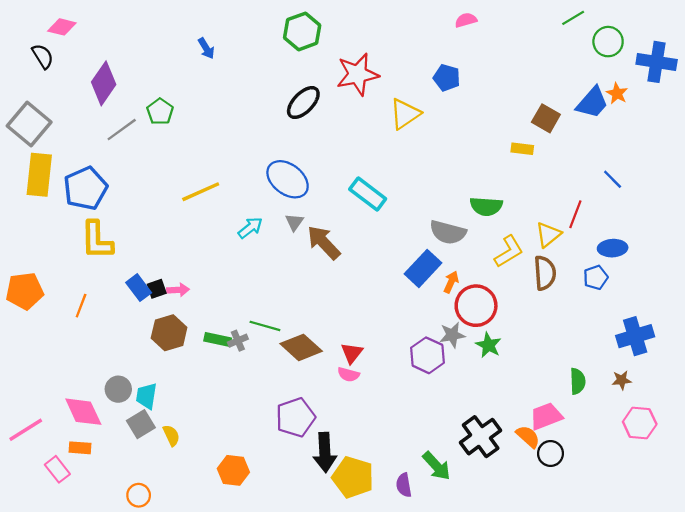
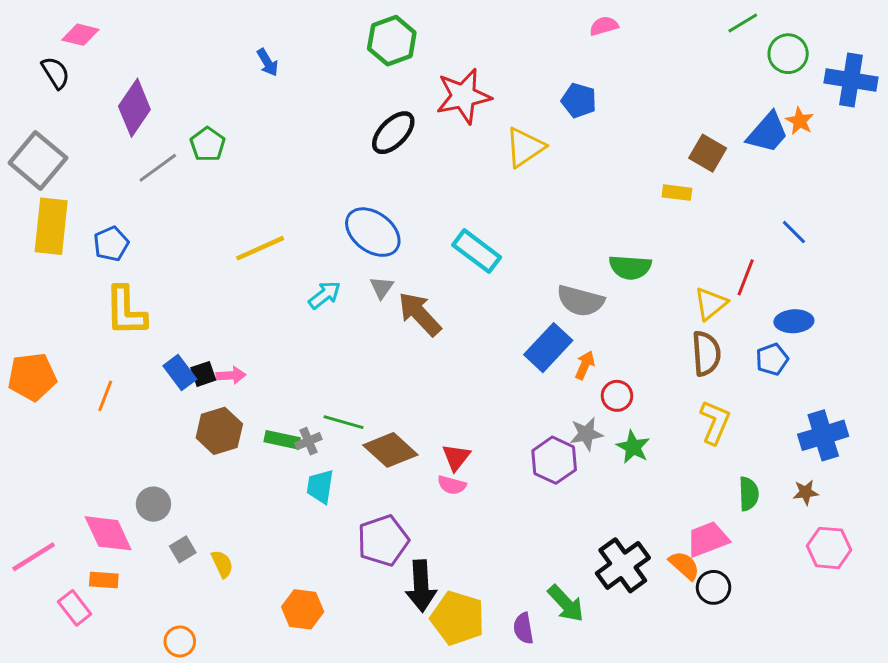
blue pentagon: (86, 188) -> (111, 244), size x0.6
yellow L-shape: (509, 251) -> (715, 422), moved, turned -36
red circle: (476, 306) -> (617, 396), size x0.6
cyan trapezoid: (146, 396) -> (320, 486), moved
gray square: (141, 424) -> (183, 549), size x0.7

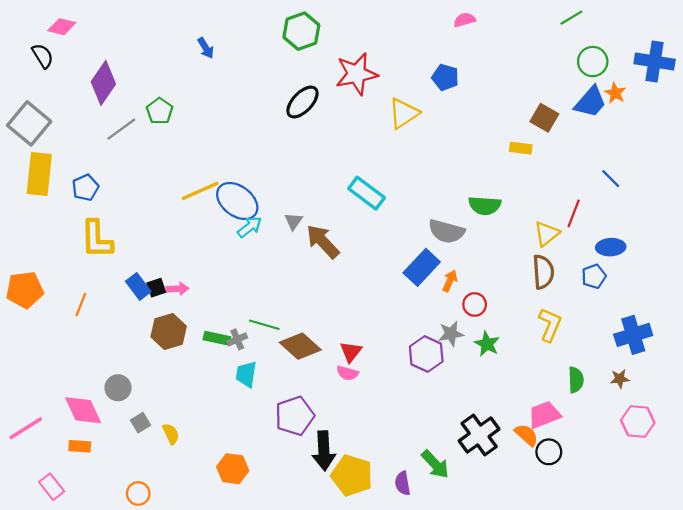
green circle: (788, 54) -> (593, 62), moved
blue ellipse: (373, 232) -> (237, 201), moved
pink rectangle: (75, 608) -> (52, 487), moved

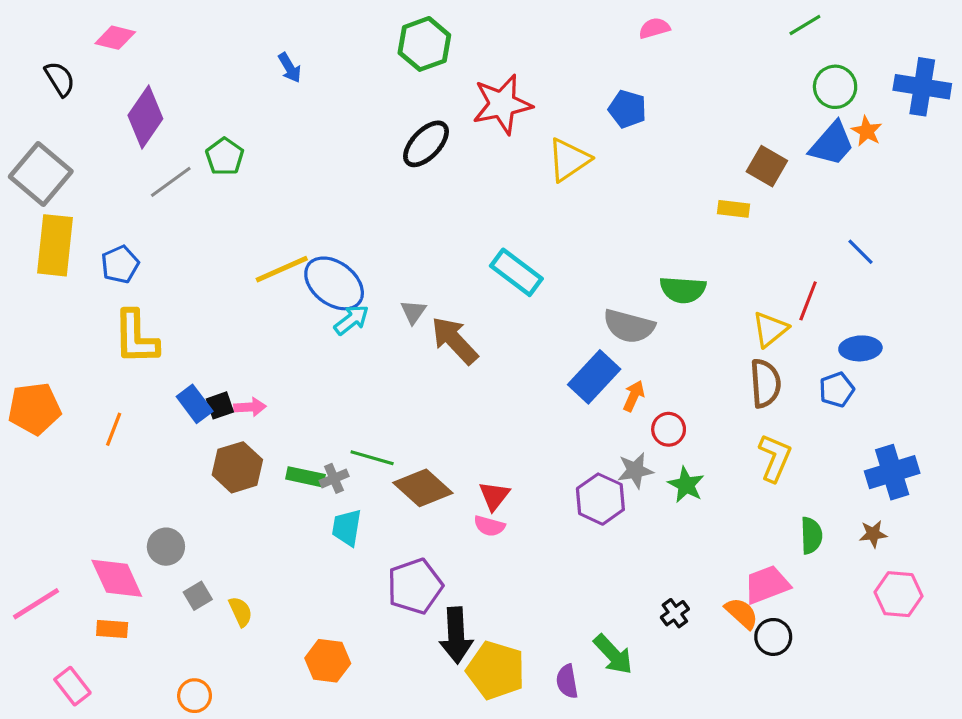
pink diamond: (62, 27) -> (115, 38), moved
black cross: (479, 435) -> (675, 613), size x0.5

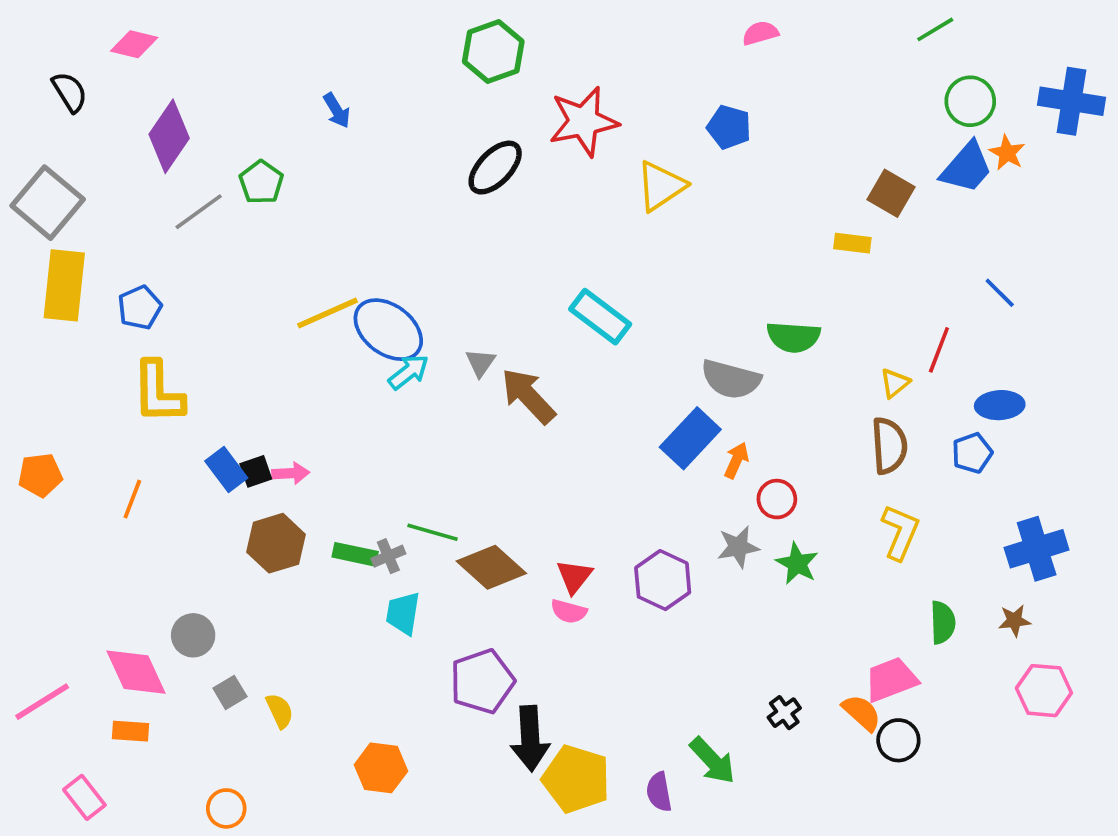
blue arrow: (290, 68) -> (337, 110), moved
yellow triangle: (770, 329) -> (895, 383), size x0.7
orange pentagon: (34, 409) -> (40, 475), size x0.7
purple hexagon: (600, 499) -> (663, 580), moved

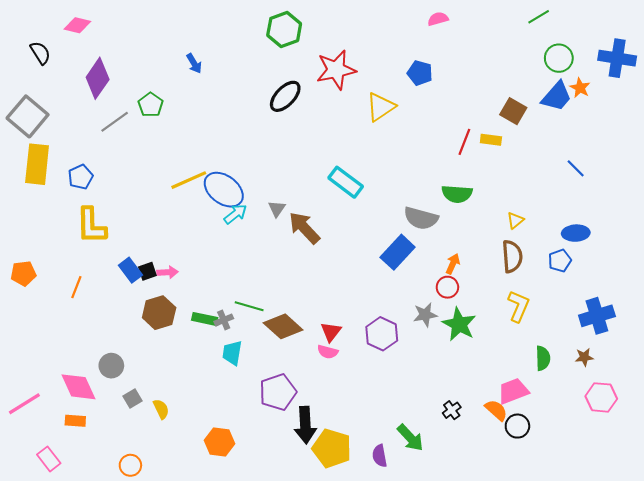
red line: (939, 350) -> (464, 142), moved
orange arrow: (736, 460) -> (453, 264), moved
green star: (797, 563) -> (459, 324), size x1.4

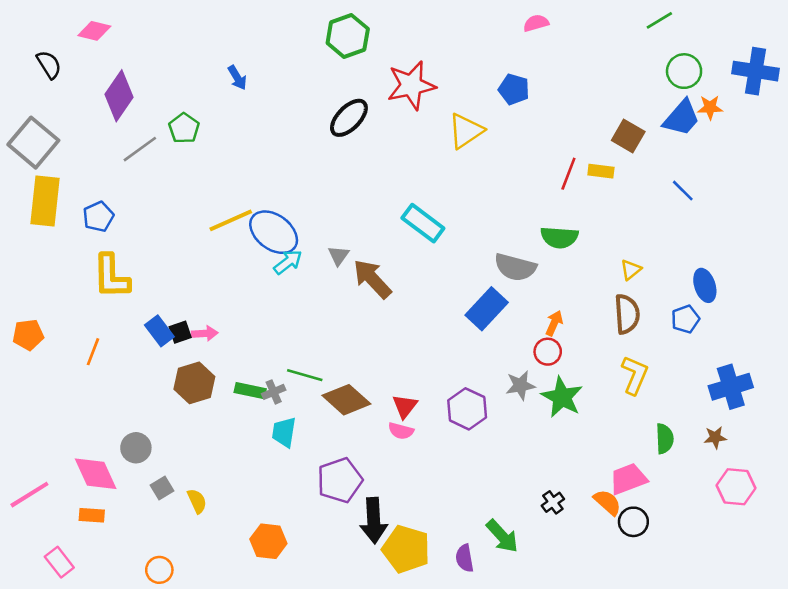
orange star: (580, 88) -> (710, 107), turned -30
blue line: (576, 168) -> (683, 191), moved
blue ellipse: (576, 233) -> (705, 285), turned 75

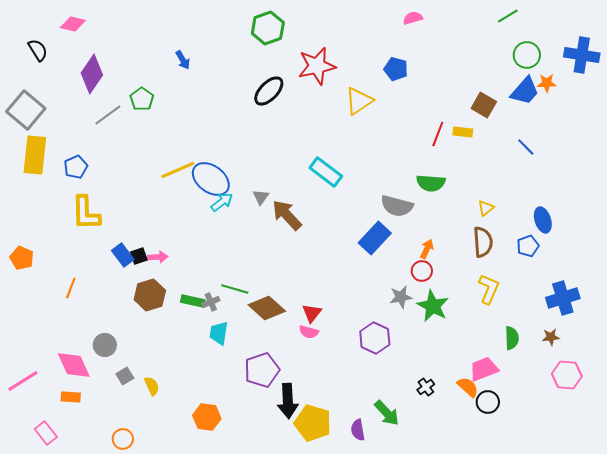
orange pentagon: (28, 335) -> (22, 258), turned 30
orange line: (93, 352) -> (71, 288), moved
purple hexagon: (467, 409) -> (375, 338), moved

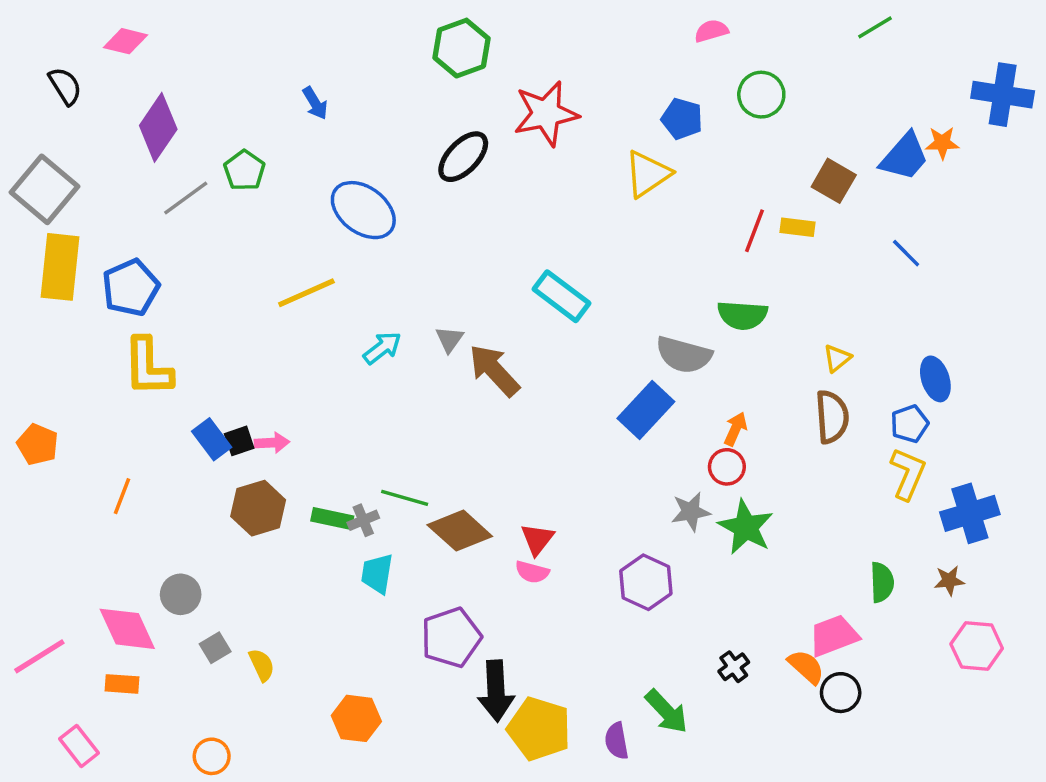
green circle: (527, 55) -> (761, 95), moved
yellow triangle: (359, 101) -> (648, 174), moved
blue pentagon: (76, 167) -> (131, 288), size x1.4
blue ellipse: (211, 179) -> (363, 210), moved
yellow L-shape: (489, 289) -> (908, 474), moved

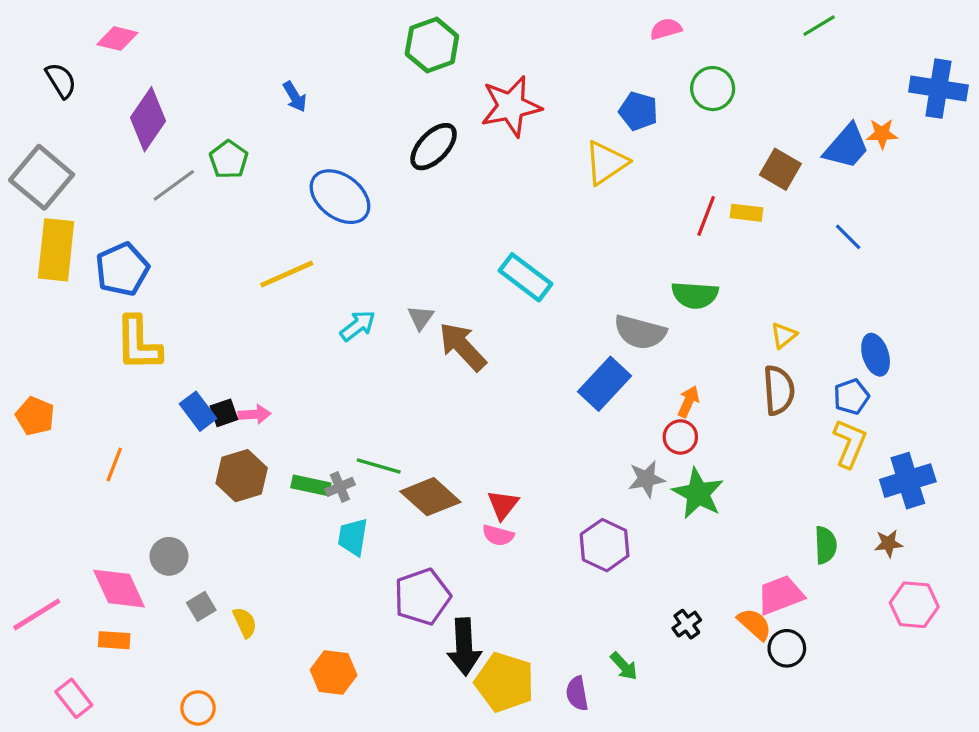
green arrow: (667, 712) -> (624, 666), size x0.7

